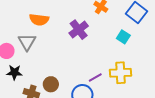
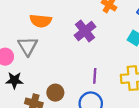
purple line: (95, 77) -> (95, 76), moved, turned -56

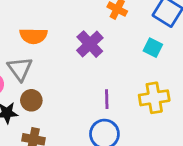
brown circle: (55, 93) -> (31, 100), moved

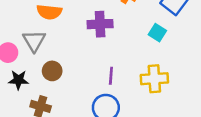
purple cross: (90, 44) -> (100, 24), turned 35
brown circle: (31, 100) -> (52, 71), moved

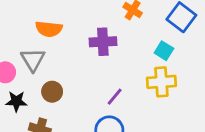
purple line: (111, 76) -> (115, 97), turned 36
yellow cross: (154, 79) -> (161, 82), moved

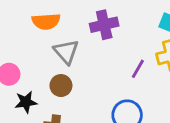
gray triangle: (33, 60) -> (66, 52), moved
purple line: (115, 97) -> (138, 69), moved

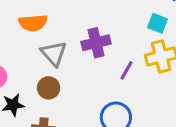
purple cross: (104, 25) -> (96, 43), moved

